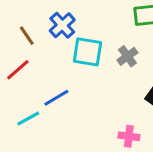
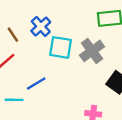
gray cross: (127, 56) -> (92, 51), size x1.5
cyan line: (28, 118) -> (14, 100), turned 30

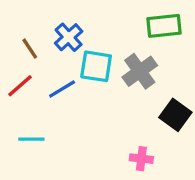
blue line: (36, 84) -> (62, 89), moved

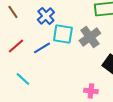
brown line: (30, 49) -> (13, 12), moved
cyan line: (31, 139) -> (23, 79), turned 42

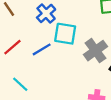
gray cross: (90, 37) -> (96, 51), moved

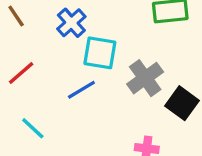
blue line: (42, 49) -> (81, 90), moved

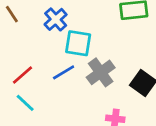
red line: (21, 73) -> (22, 75), moved
gray cross: (145, 78) -> (101, 72), moved

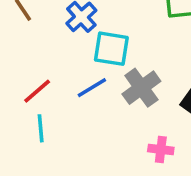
cyan line: (25, 103) -> (41, 128), turned 42

